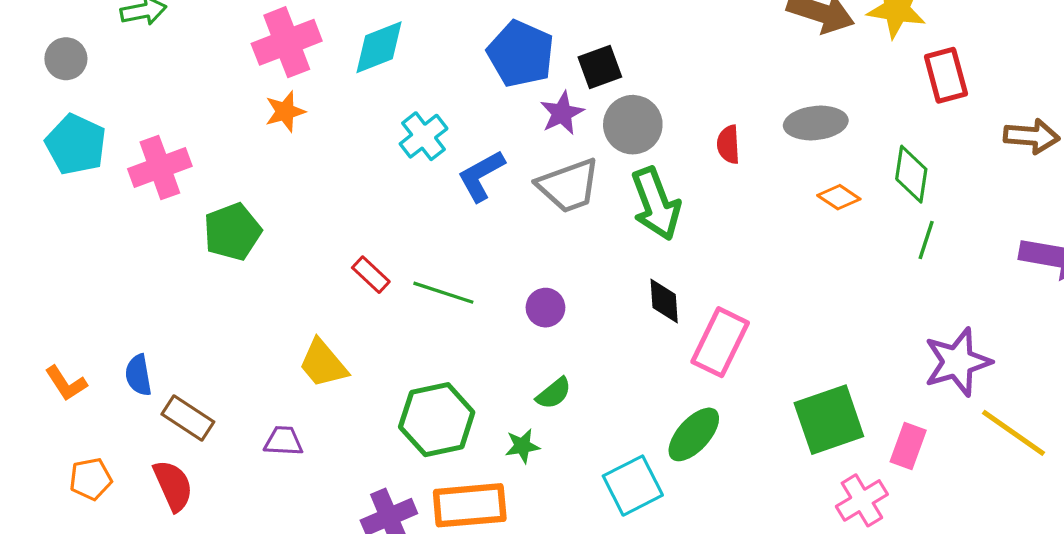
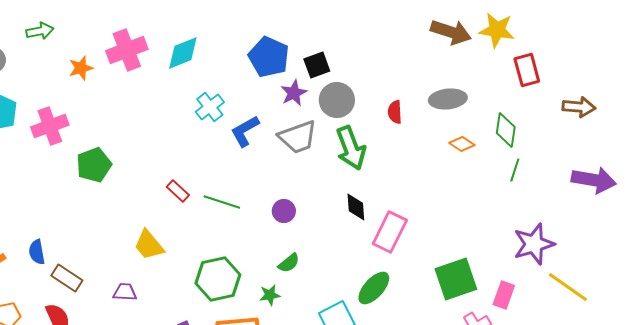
orange star: (285, 111) -> (81, 68), moved

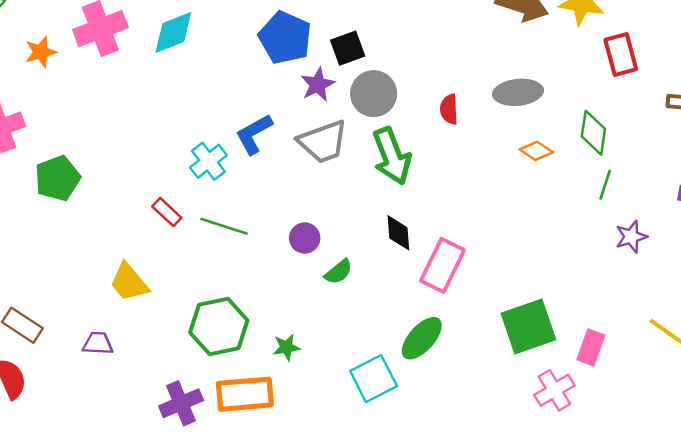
cyan cross: (210, 107) -> (208, 161), moved
purple star: (534, 244) -> (631, 237), moved, size x0.6
green semicircle: (289, 263) -> (338, 272), moved

